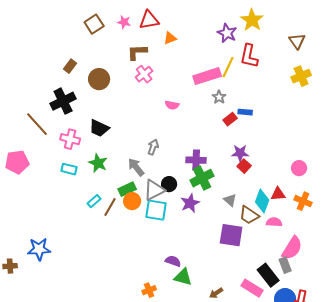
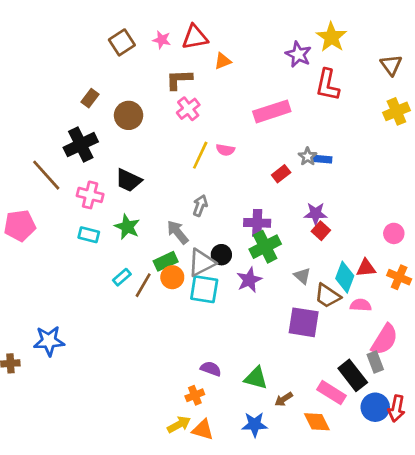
yellow line: (228, 67) -> (200, 155), moved
gray star: (219, 97) -> (308, 157), moved
red rectangle: (230, 119) -> (281, 174), moved
purple semicircle: (173, 261) -> (211, 369), moved
green triangle: (183, 277) -> (256, 378), moved

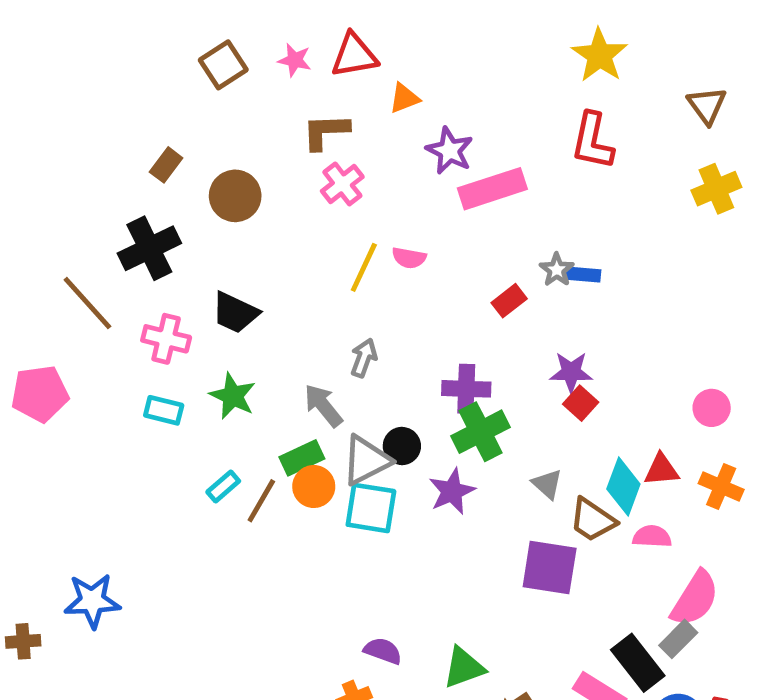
purple star: (298, 54) -> (450, 151), moved
gray rectangle: (375, 362) -> (678, 639), turned 66
green triangle: (256, 378) -> (464, 668), turned -35

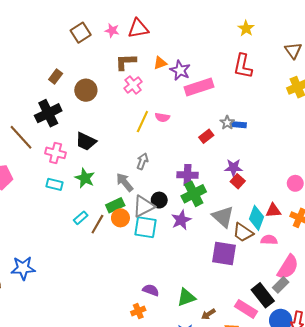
yellow star: (600, 55) -> (246, 28), size x0.7
orange triangle: (404, 98) -> (160, 63), moved
gray triangle: (547, 484) -> (223, 217), size x1.6

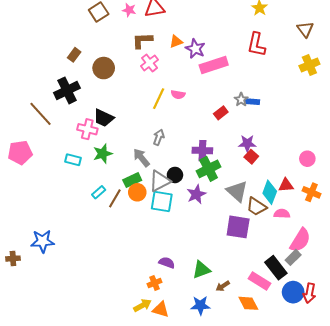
pink cross: (56, 153) -> (87, 129), moved
green star: (85, 178) -> (103, 154), turned 30

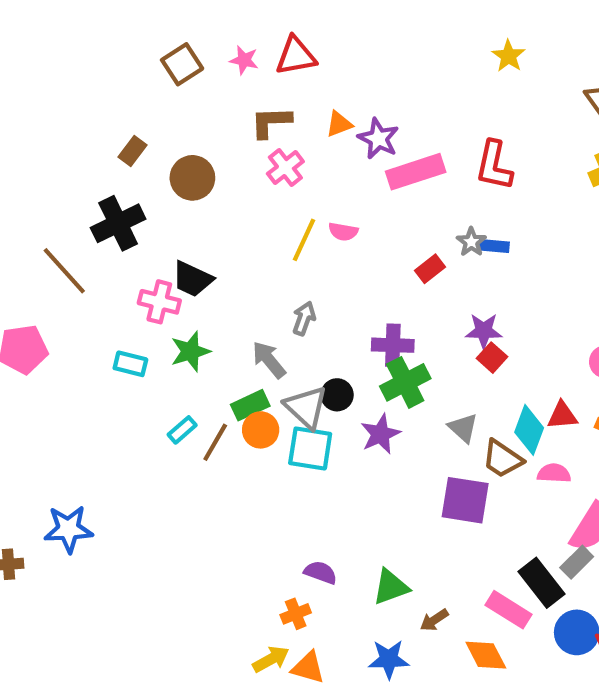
red L-shape: (256, 45) -> (494, 165), moved
gray triangle: (160, 181) -> (306, 407), turned -50
gray triangle: (237, 191) -> (463, 428), size x0.7

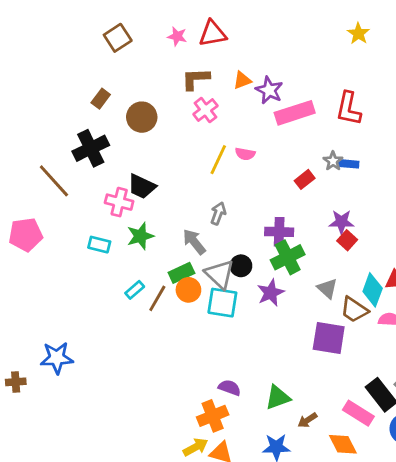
brown square: (182, 64) -> (118, 38), moved
orange cross: (296, 614) -> (213, 416), size x1.5

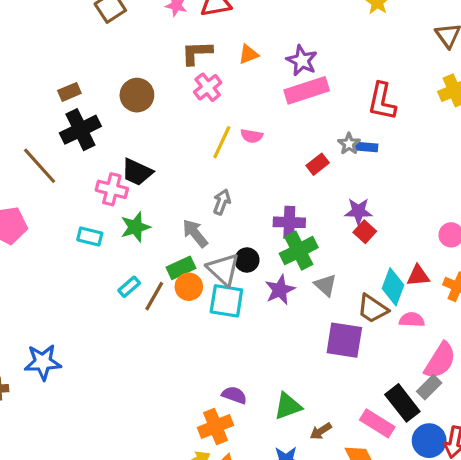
purple star: (269, 90) -> (302, 61), moved
brown rectangle: (101, 99) -> (69, 92), moved, turned 30
red L-shape: (349, 109) -> (382, 101), moved
gray triangle: (327, 288) -> (325, 285), moved

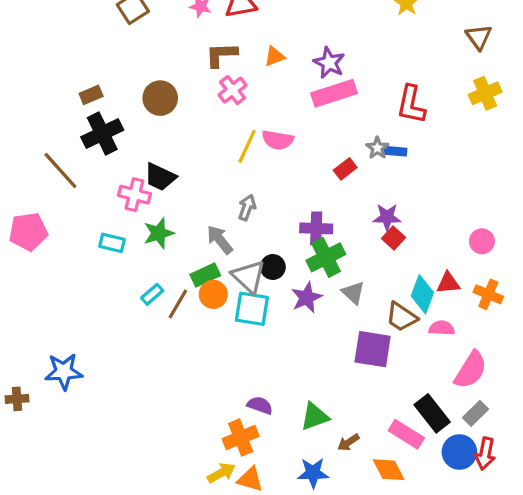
pink semicircle: (252, 136) -> (278, 140), size x1.4
gray rectangle: (429, 387) -> (475, 413), moved

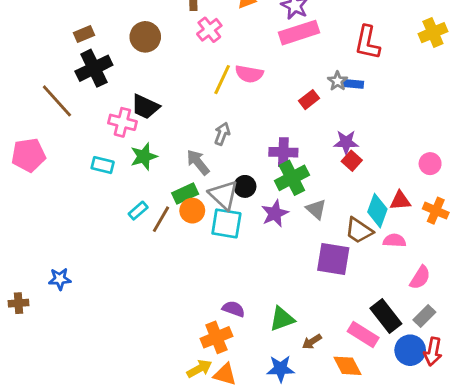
pink semicircle: (471, 370) -> (420, 278), size x0.7
blue star: (64, 372) -> (60, 279), size x0.7

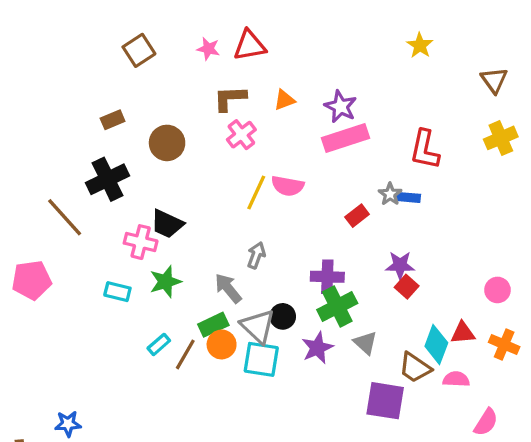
brown rectangle: (84, 34) -> (113, 120), moved

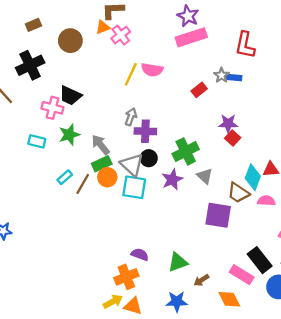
orange triangle: (284, 100) -> (103, 27), moved
purple cross: (327, 277) -> (145, 131), moved
gray arrow: (228, 288) -> (101, 145), moved

